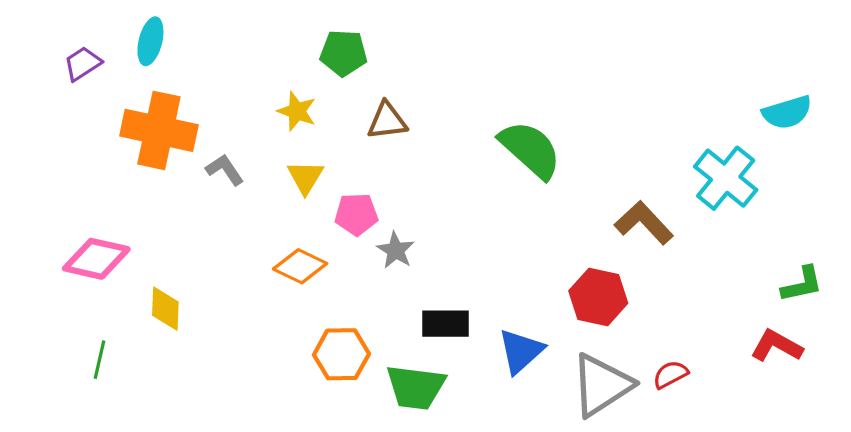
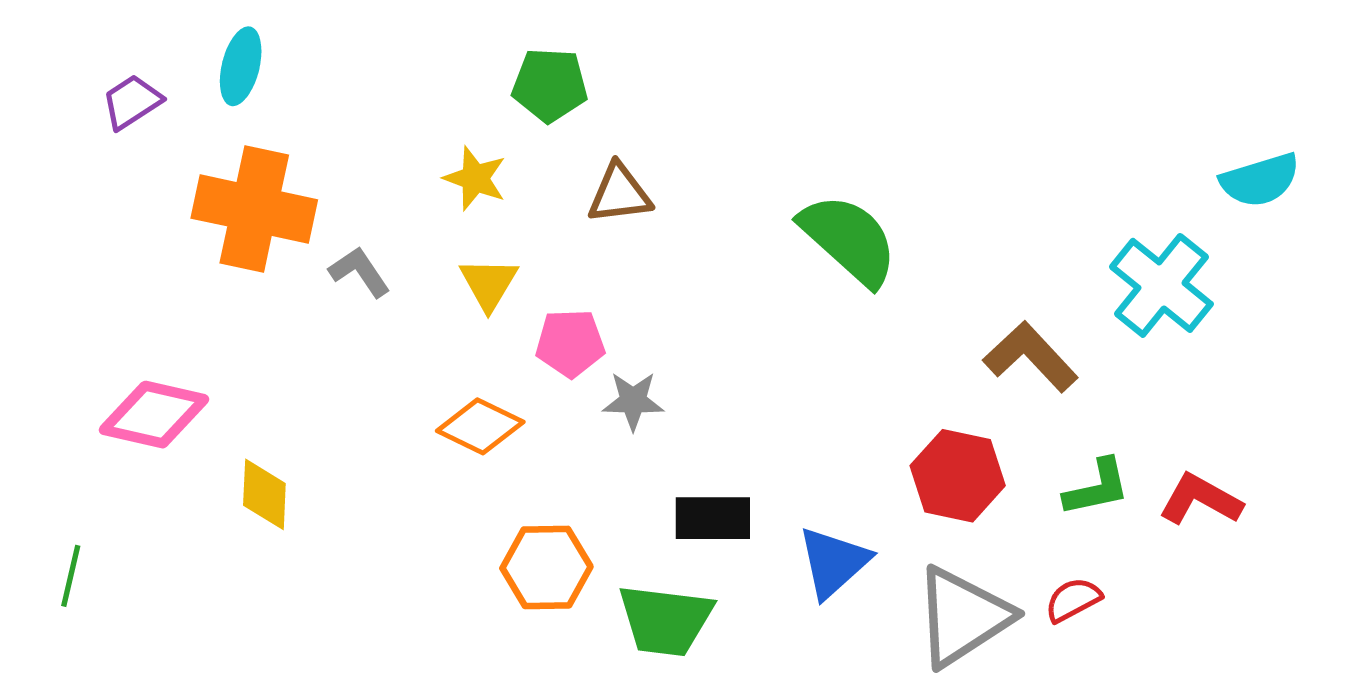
gray star: (396, 250) -> (633, 401), turned -30
green L-shape: (802, 284) -> (1097, 488), moved
red L-shape: (777, 346) -> (1201, 499), moved
green line: (99, 360) -> (71, 576), moved

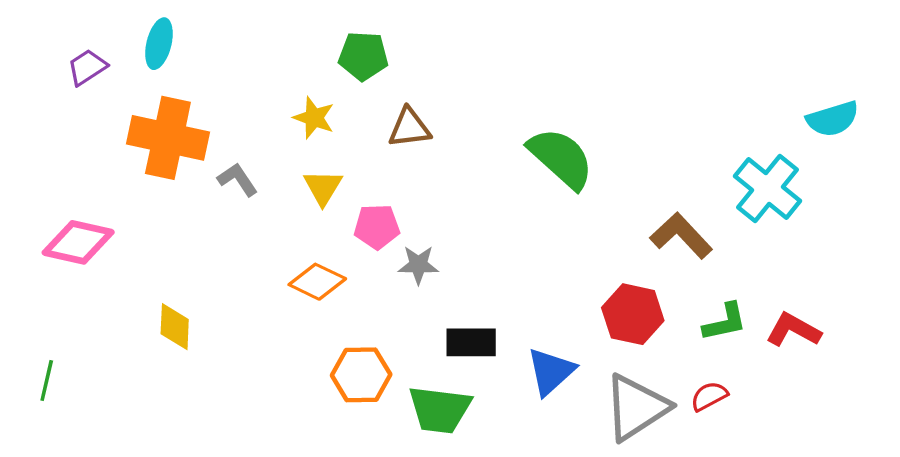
pink diamond: (154, 415) -> (78, 242), moved

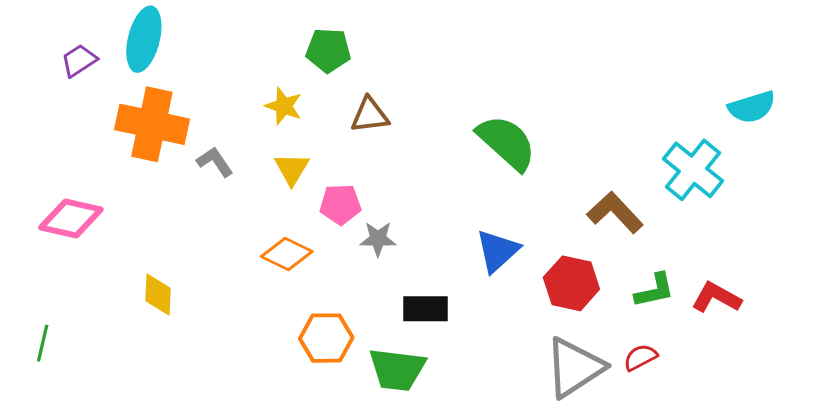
cyan ellipse: (159, 44) -> (144, 39), size x1.4
blue triangle: (551, 371) -> (497, 251), moved

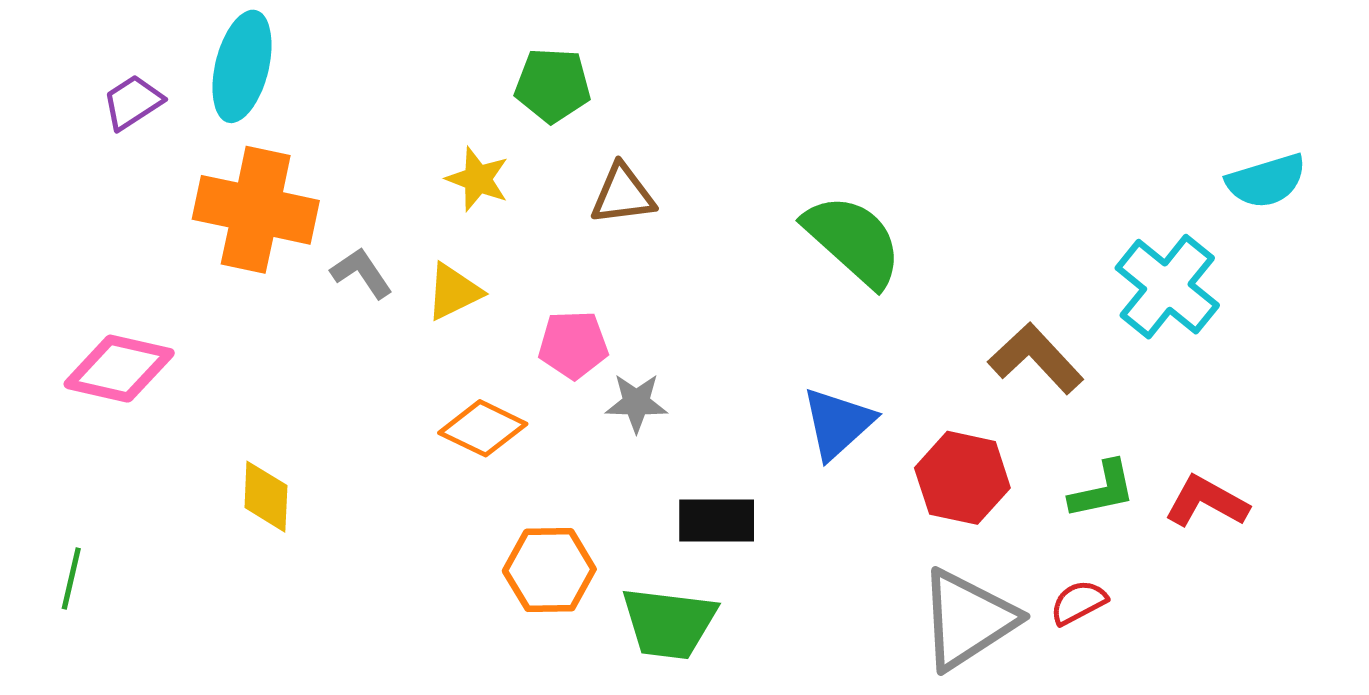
yellow triangle: (292, 169) -> (454, 292), moved, turned 33

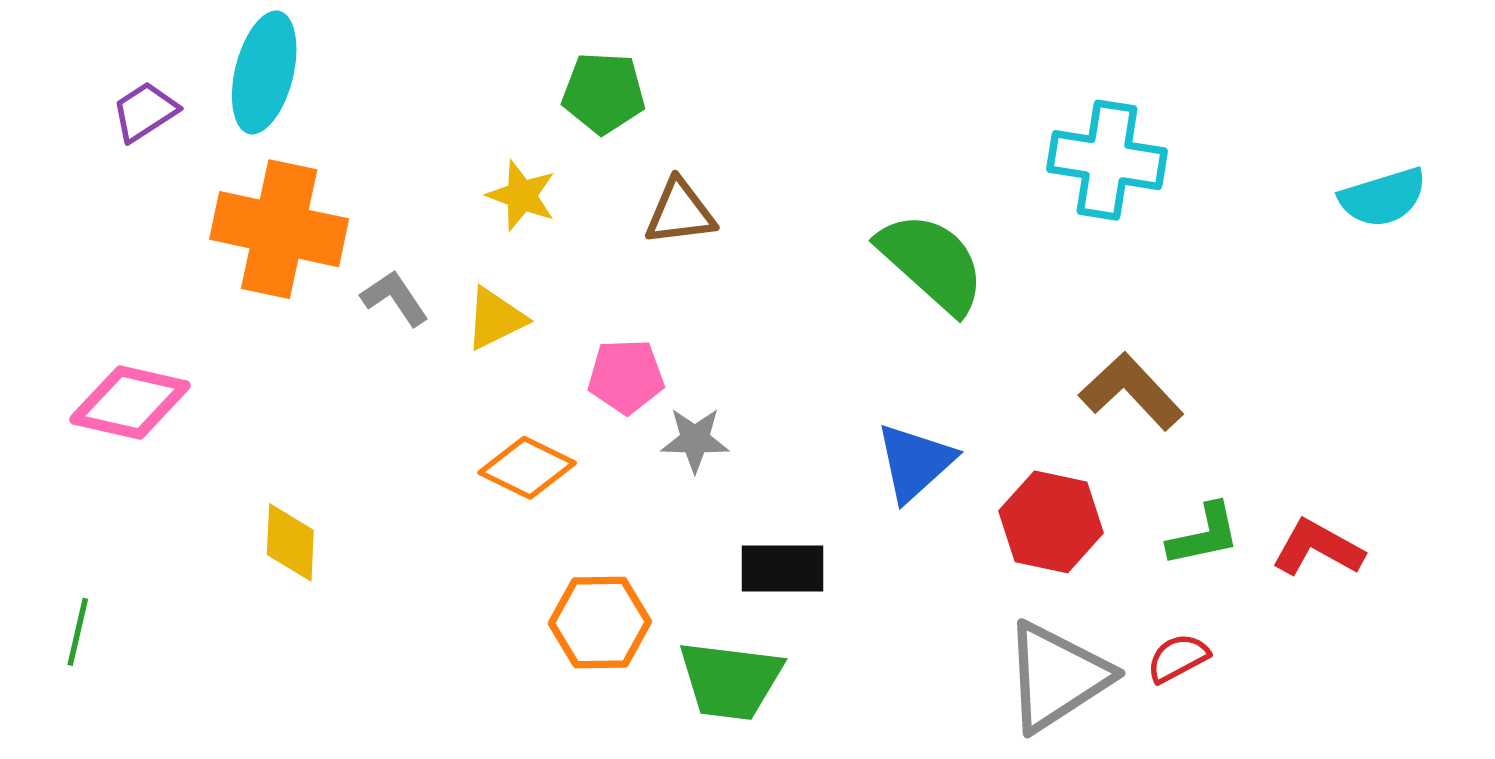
cyan cross: (1167, 287) -> (1107, 160), moved, turned -30

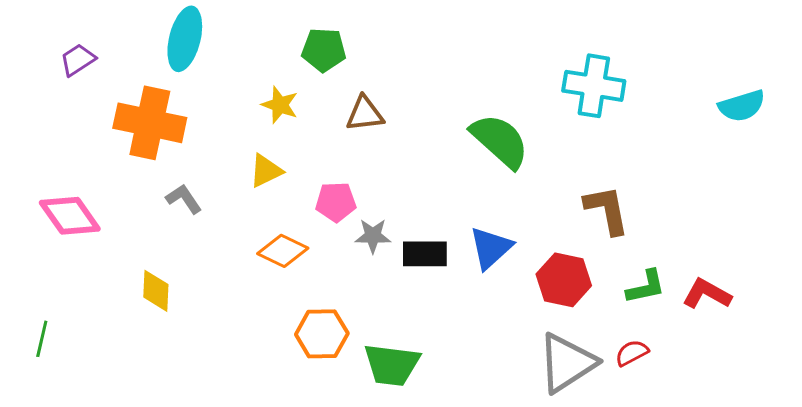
cyan ellipse: (264, 72) -> (185, 39), moved
gray L-shape: (395, 298) -> (184, 199), moved
brown L-shape: (1131, 391) -> (607, 210), turned 32
pink diamond: (130, 403) -> (70, 216), turned 42
black rectangle: (783, 568) -> (425, 254), moved

